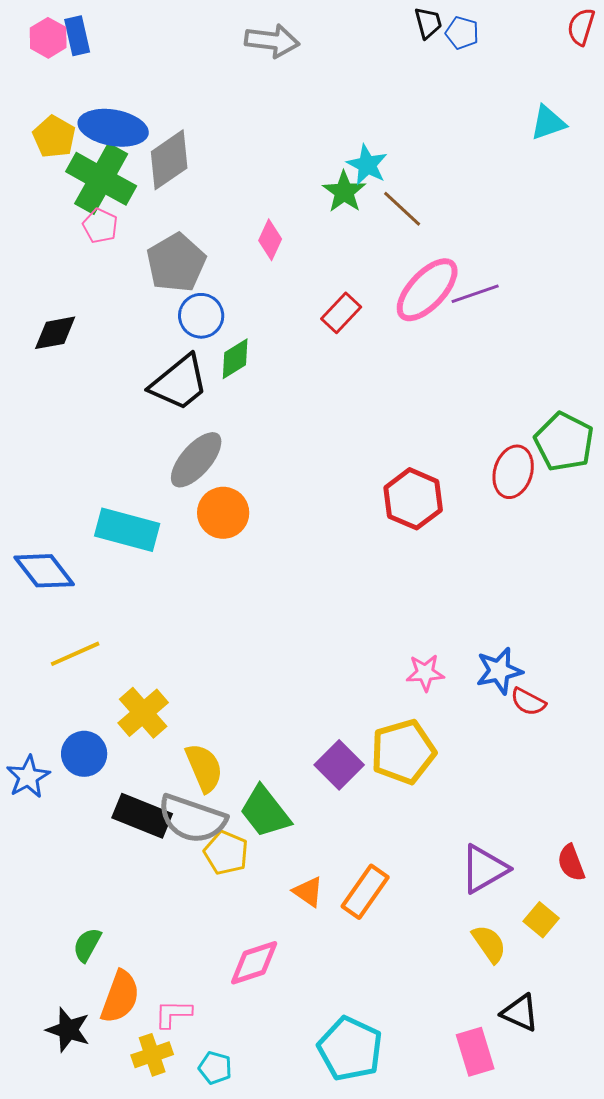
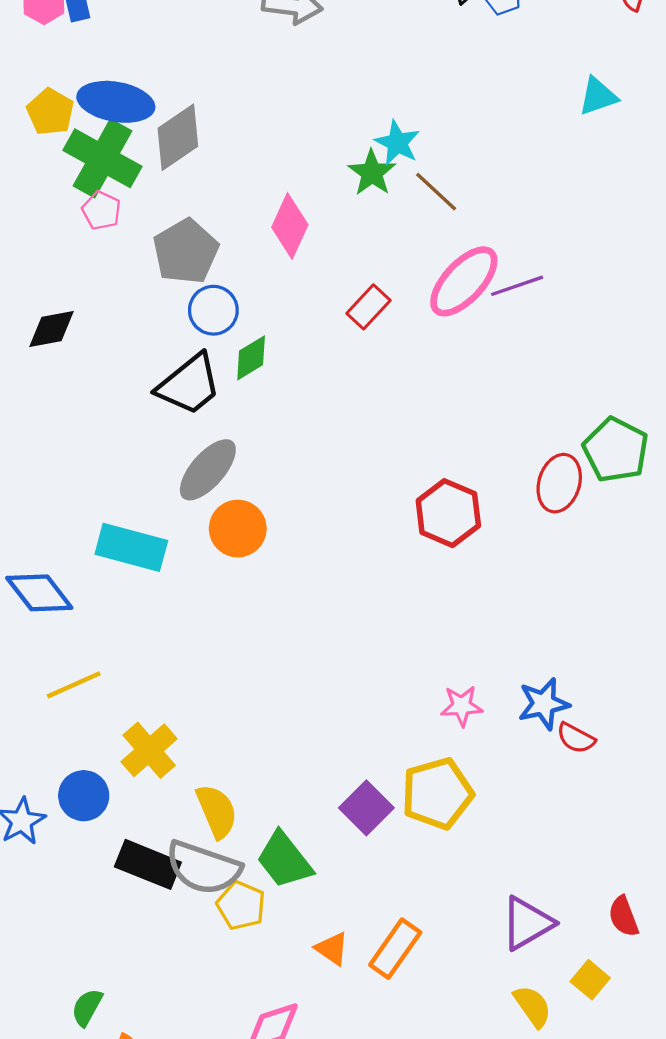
pink diamond: (270, 240) -> (290, 226), size x1.4

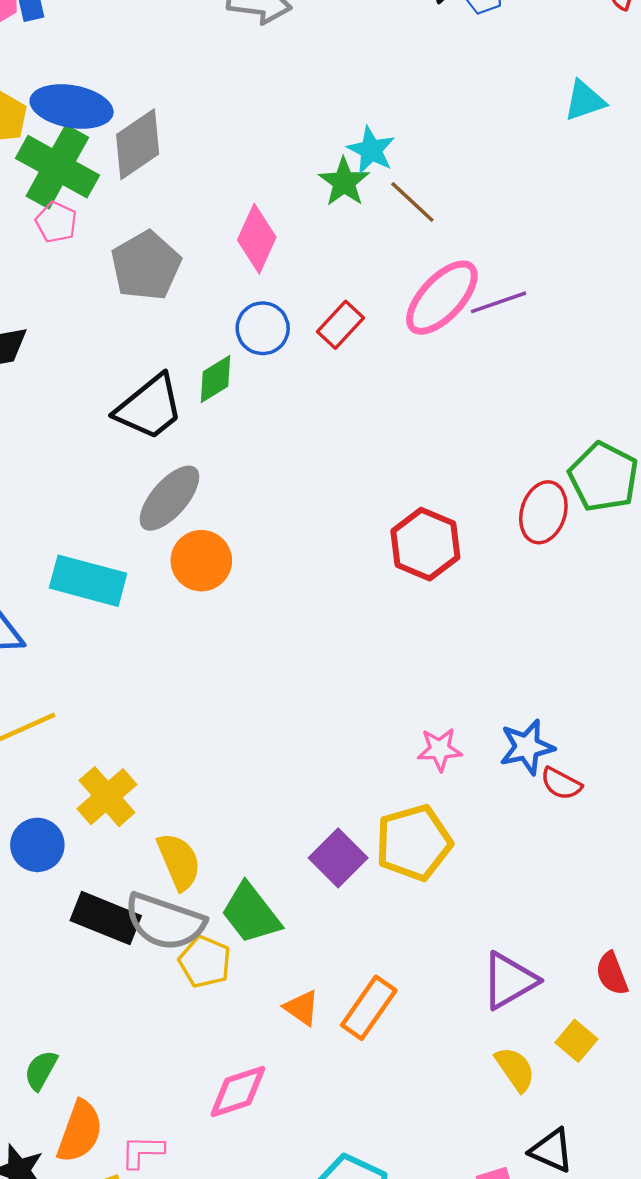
blue circle: (213, 310) -> (263, 328), moved

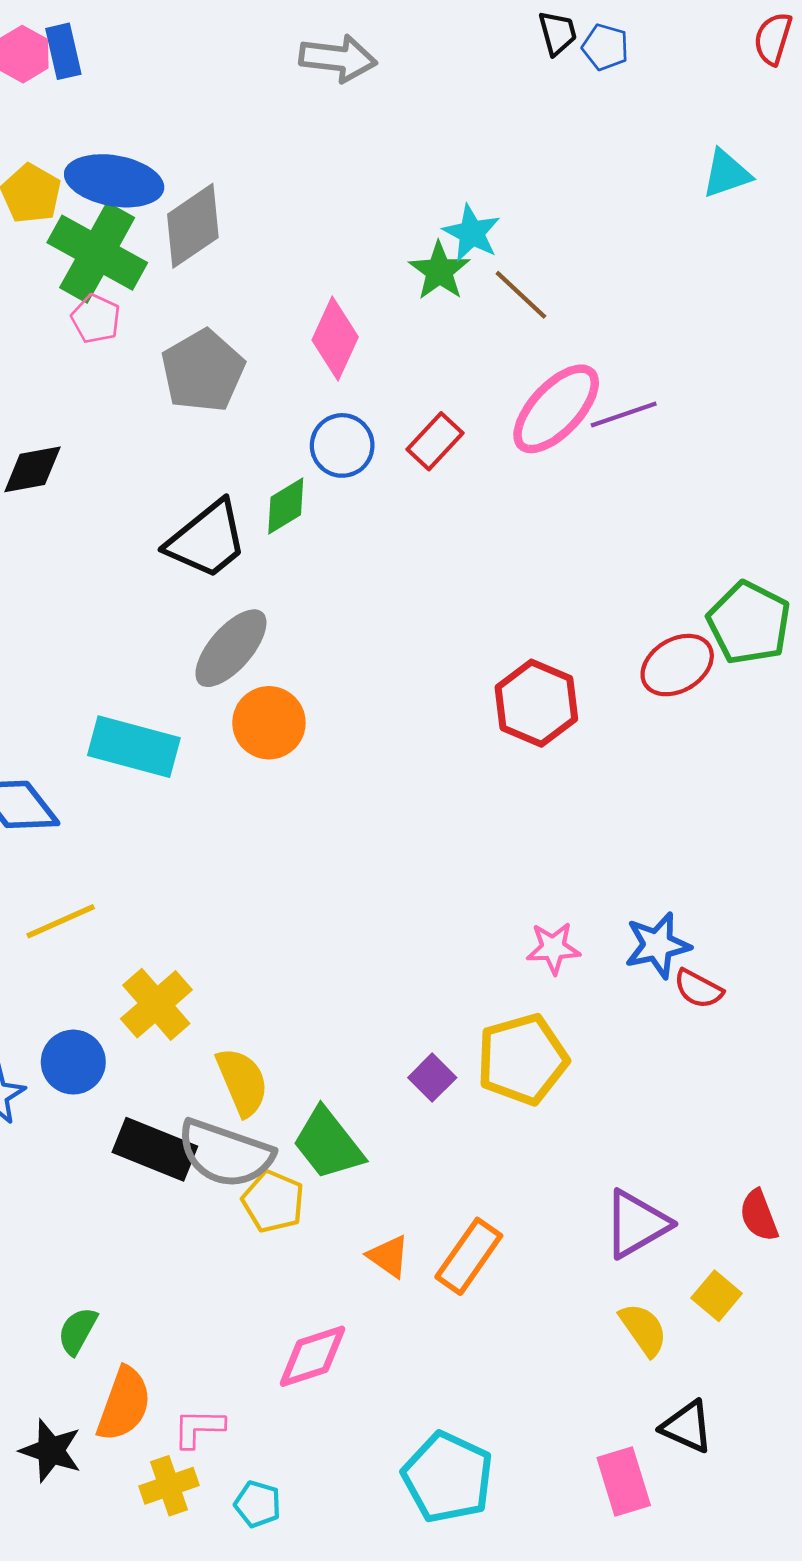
red ellipse: (543, 512) -> (677, 665), turned 42
purple square: (338, 858) -> (432, 1078), size x0.7

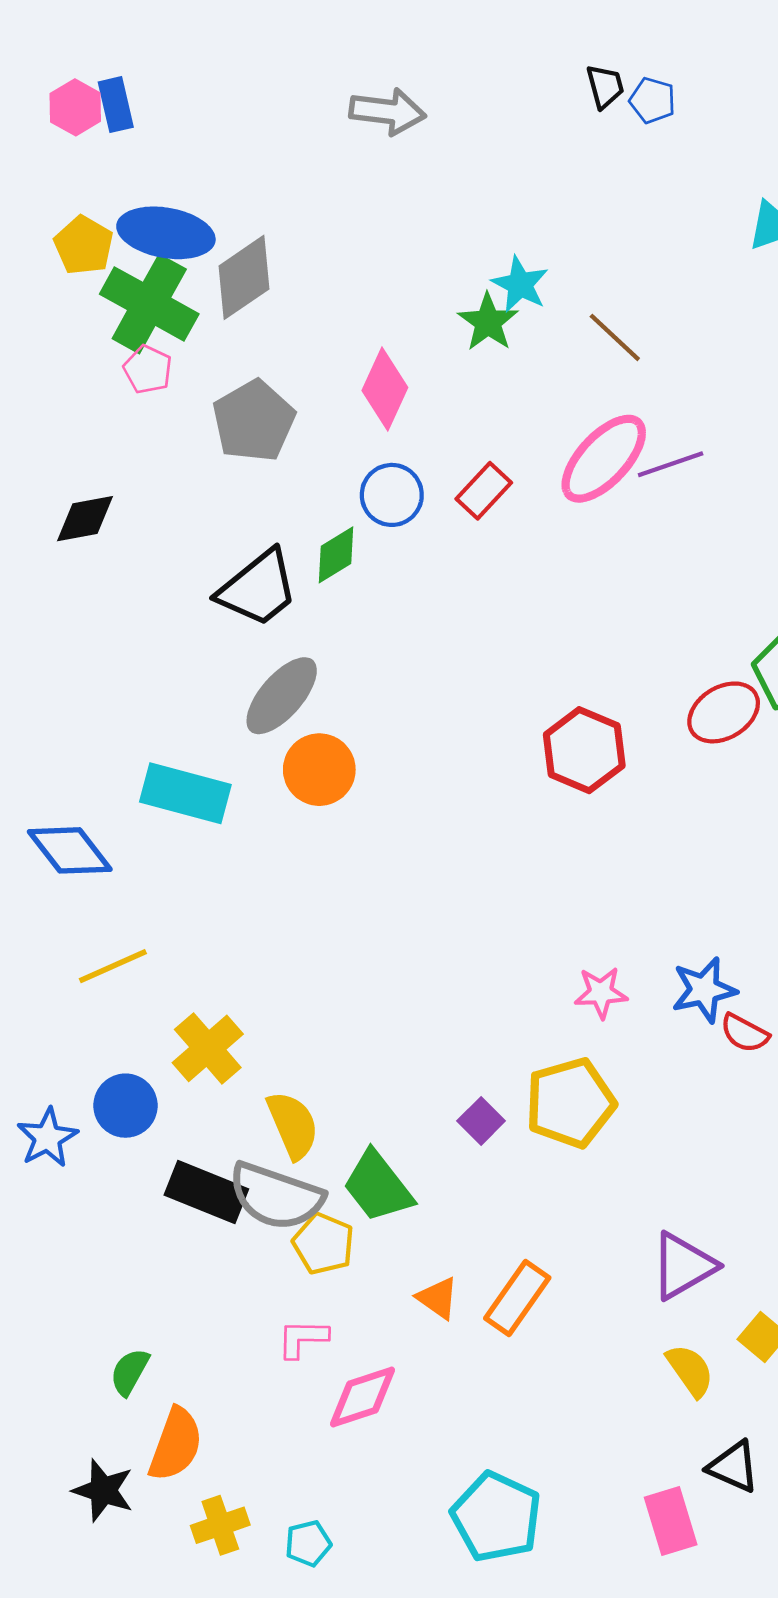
brown line: (521, 295) -> (615, 337), moved
pink L-shape: (199, 1428) -> (303, 1338), moved
cyan pentagon: (258, 1504) -> (308, 1543), turned -30

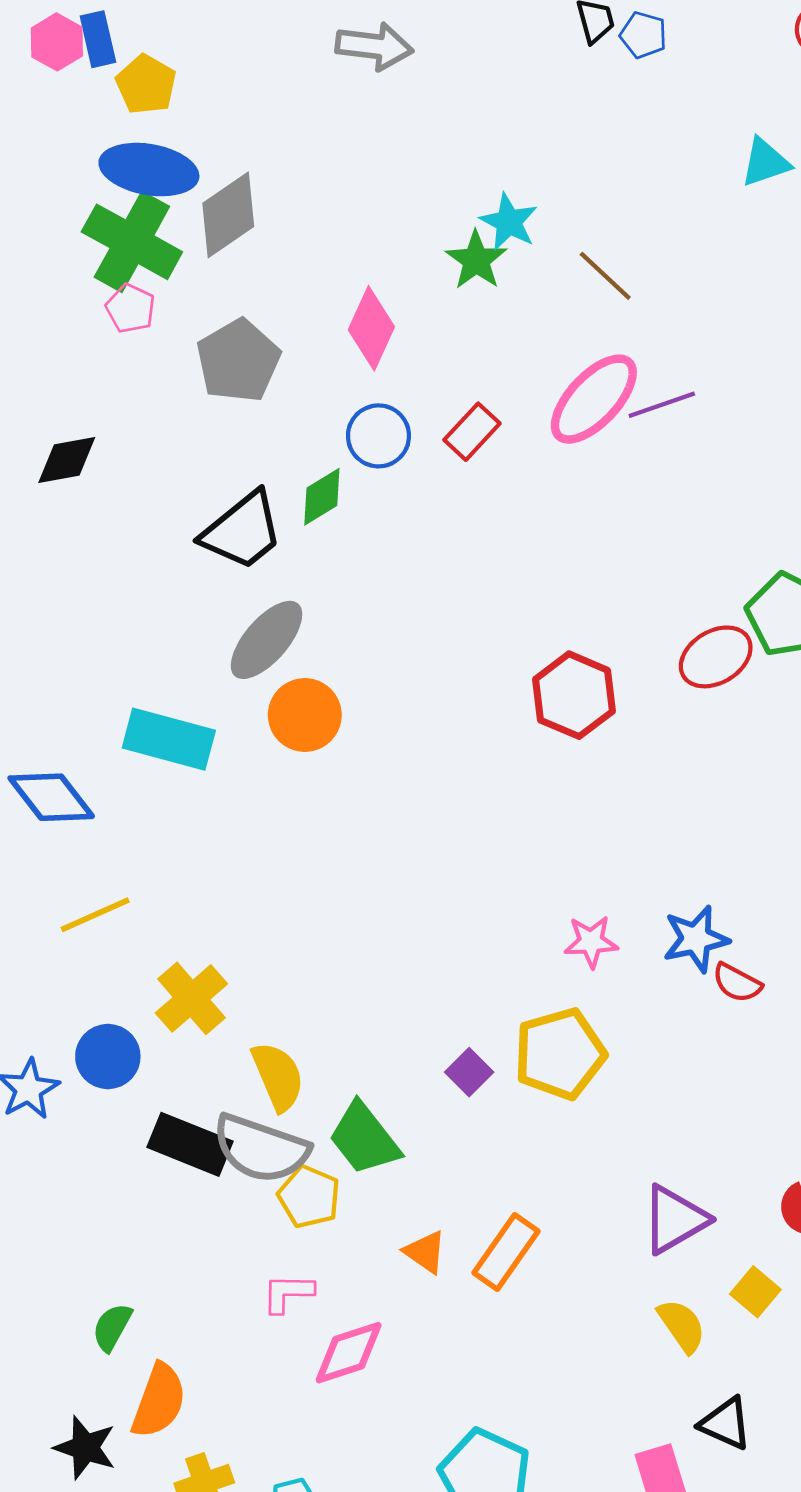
yellow pentagon: (84, 245) -> (146, 85), moved

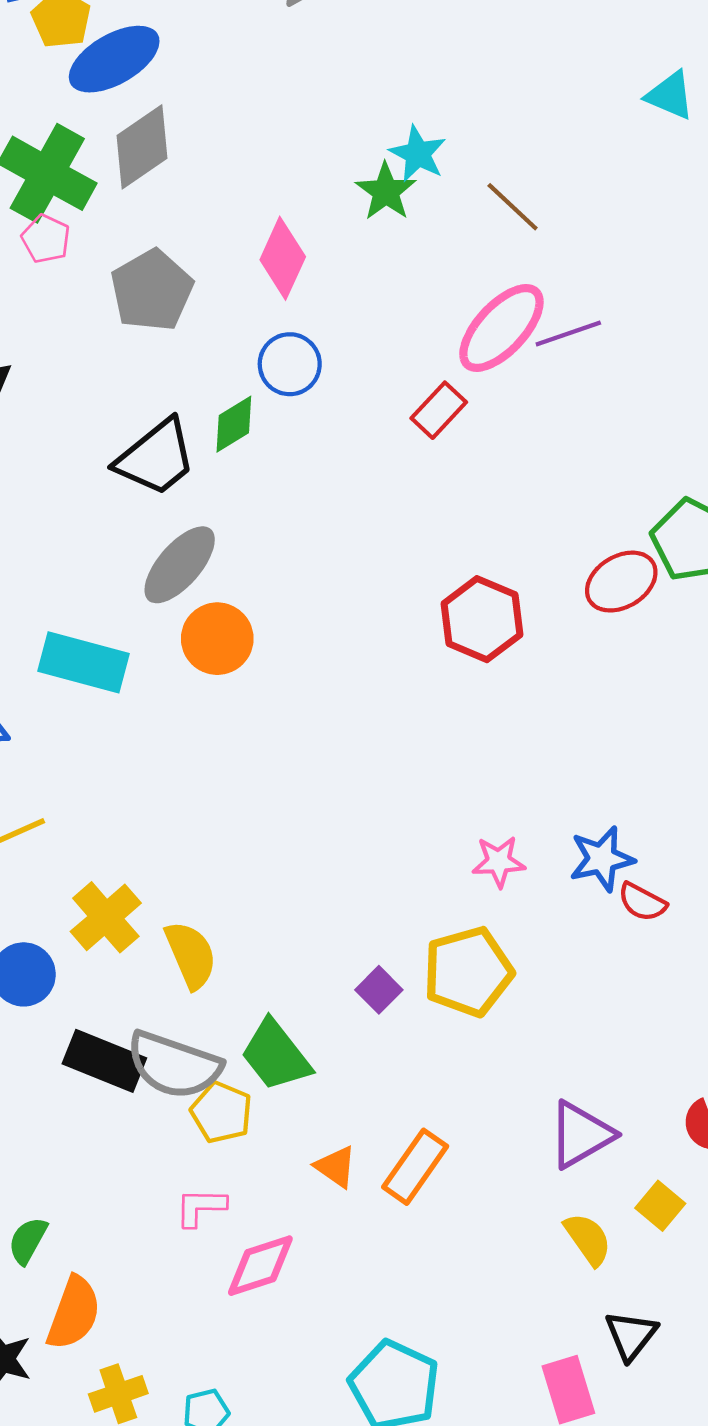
cyan triangle: (765, 162) -> (670, 95), turned 42
blue ellipse: (149, 170) -> (114, 59), moved, turned -40
red rectangle: (472, 432) -> (439, 410), moved
yellow semicircle: (278, 1076) -> (191, 955), moved
black triangle: (726, 1423) -> (631, 1335), turned 44

